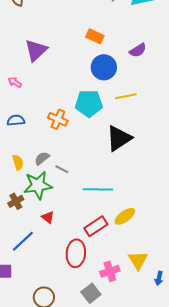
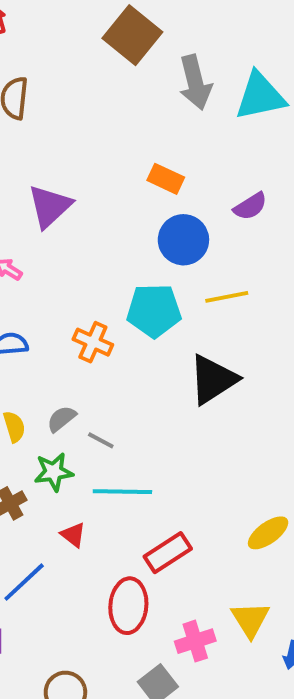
green star: (38, 185) -> (54, 472), size x0.7
cyan line: (98, 189) -> (122, 492), moved
yellow ellipse: (125, 216) -> (268, 533), moved

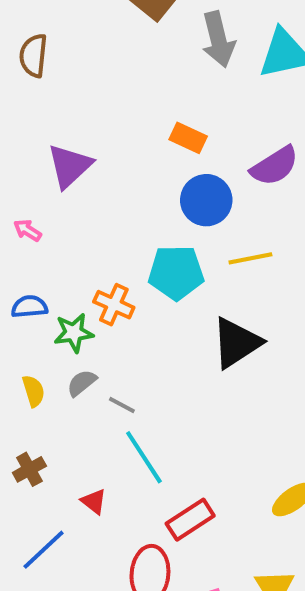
purple semicircle: (250, 206) -> (275, 166), size x1.4
green star: (54, 472) -> (74, 333), moved
cyan line: (122, 492) -> (144, 457), turned 56

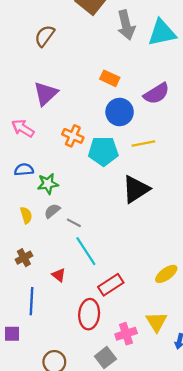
brown semicircle: (33, 56) -> (45, 36), moved, turned 30
pink arrow: (27, 230) -> (23, 128), size x1.5
orange cross: (114, 305) -> (73, 136), moved
blue line: (44, 550) -> (32, 301), turned -44

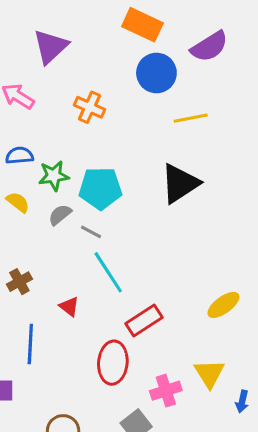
orange rectangle: (110, 78) -> (142, 25), size x1.4
cyan pentagon: (103, 151) -> (100, 188), moved
yellow semicircle: (26, 215) -> (18, 202), moved, turned -35

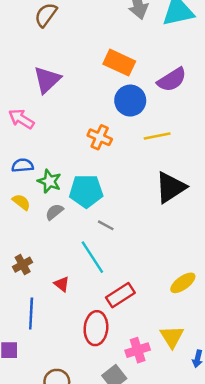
orange cross: (90, 107) -> (100, 137), moved
green star: (54, 176) -> (49, 181), turned 30
black triangle: (180, 184) -> (171, 187), moved
gray line: (91, 232) -> (106, 225), moved

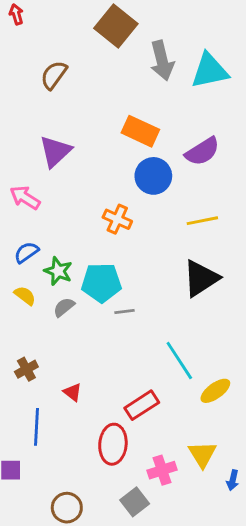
yellow line: (157, 136) -> (202, 221), moved
blue semicircle: (23, 165) -> (26, 252), turned -30
gray line: (106, 225) -> (124, 311), moved, turned -35
cyan line: (92, 257) -> (179, 361), moved

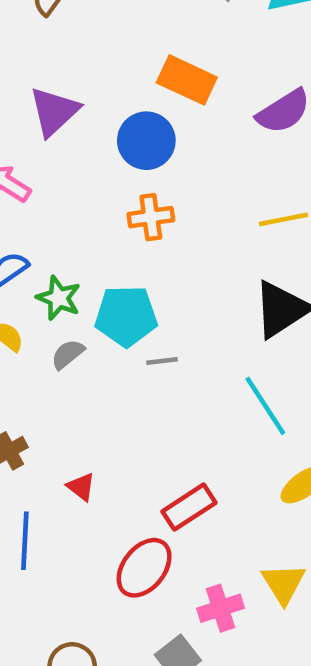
blue circle: (153, 176) -> (146, 141), moved
orange cross: (117, 219) -> (151, 217), turned -32
cyan line: (179, 361) -> (265, 406), moved
red ellipse: (113, 444) -> (144, 568), turned 33

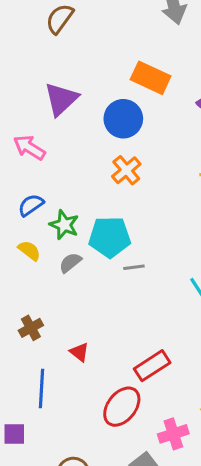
orange cross: (151, 217) -> (126, 170), turned -32

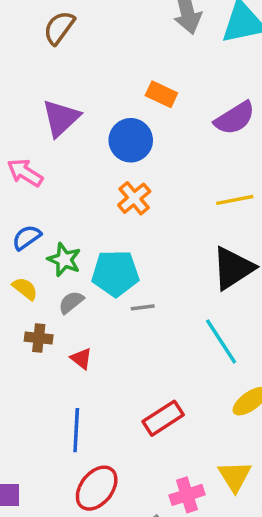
orange rectangle: (151, 78) -> (161, 94), size x0.7
brown cross: (31, 328) -> (39, 338), moved, turned 35
red triangle: (79, 352) -> (81, 359), moved
blue line: (41, 388) -> (76, 430), moved
red ellipse: (122, 407) -> (97, 488), moved

